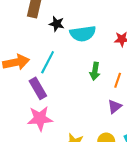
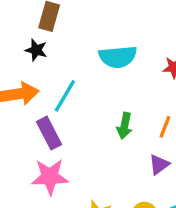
black star: (57, 24) -> (36, 50), moved
green arrow: (95, 71) -> (124, 126), moved

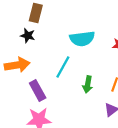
cyan line: (65, 96) -> (63, 67), moved

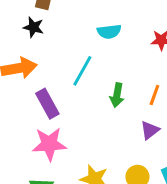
cyan semicircle: (82, 39) -> (109, 31), size x0.7

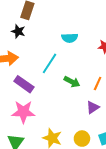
green arrow: (117, 95) -> (72, 82), turned -77
purple rectangle: (47, 104) -> (24, 84), turned -30

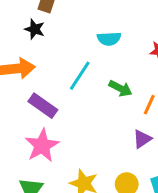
green arrow: (72, 82) -> (120, 88), moved
pink star: (23, 112) -> (42, 146), turned -30

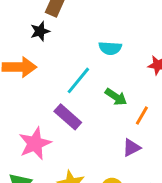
black star: (35, 29) -> (40, 31), turned 30
purple rectangle: (43, 106) -> (68, 117), moved

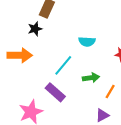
green arrow: (116, 97) -> (91, 78), turned -42

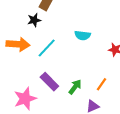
cyan line: (63, 65) -> (47, 48), moved
green arrow: (91, 78) -> (75, 87), moved, turned -49

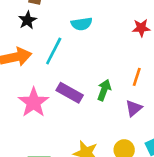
cyan semicircle: (83, 35) -> (82, 24), moved
pink star: (25, 99) -> (34, 102), moved

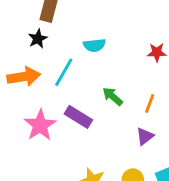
green arrow: (104, 90) -> (113, 96), moved, turned -72

